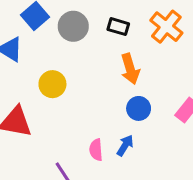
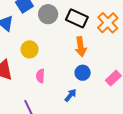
black rectangle: (118, 27) -> (77, 18), size x1.5
pink semicircle: (96, 150) -> (40, 76), moved

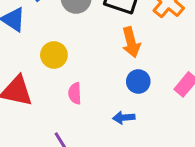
blue arrow: (71, 95) -> (124, 118), turned -128

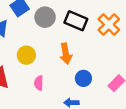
orange arrow: (131, 42) -> (66, 54), moved

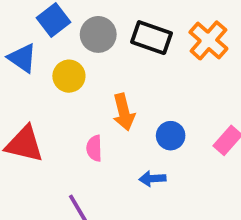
orange arrow: (66, 54) -> (124, 112), moved
yellow circle: (26, 55) -> (69, 76), moved

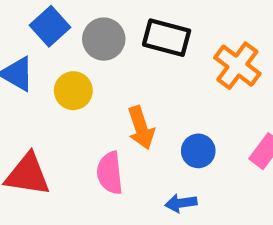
orange cross: (208, 40) -> (237, 66), moved
pink semicircle: (94, 148) -> (110, 173), size x1.4

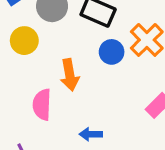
blue circle: (198, 151) -> (112, 52), moved

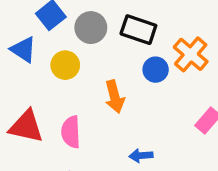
pink semicircle: (42, 105) -> (71, 132), moved

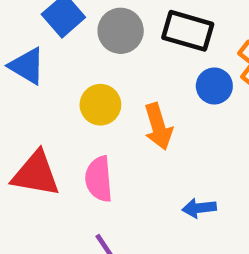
yellow circle: (65, 65) -> (100, 105), moved

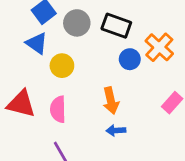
blue triangle: (27, 66) -> (37, 43), moved
orange arrow: (158, 127) -> (111, 101), moved

